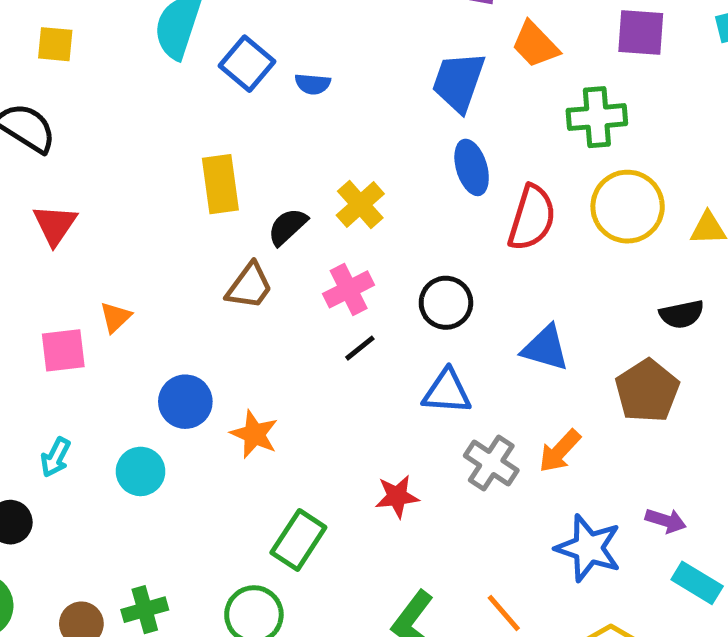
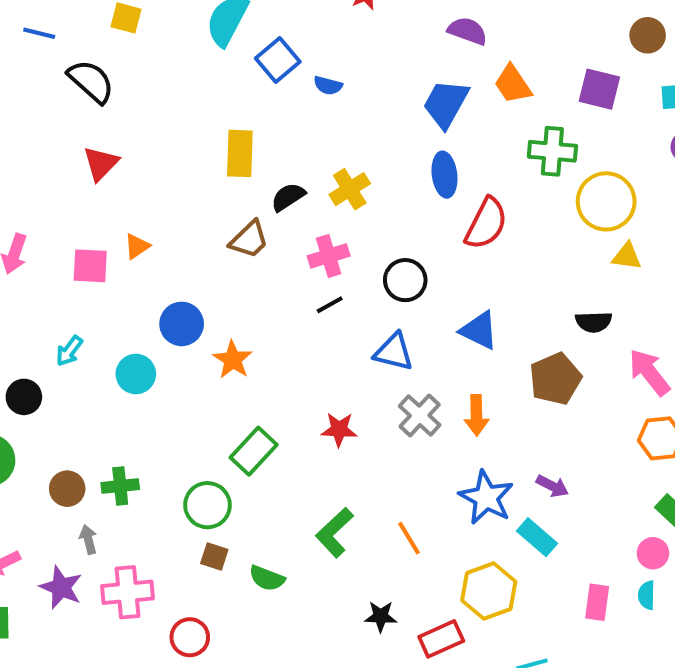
yellow circle: (628, 207) -> (606, 201), moved
orange arrow: (560, 451) -> (476, 415), turned -54
cyan rectangle: (697, 583) -> (537, 537), moved

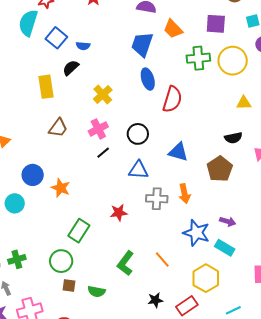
black semicircle: (288, 197) -> (71, 68), moved
yellow circle: (606, 201) -> (233, 61), moved
gray cross: (420, 415) -> (157, 199), turned -30

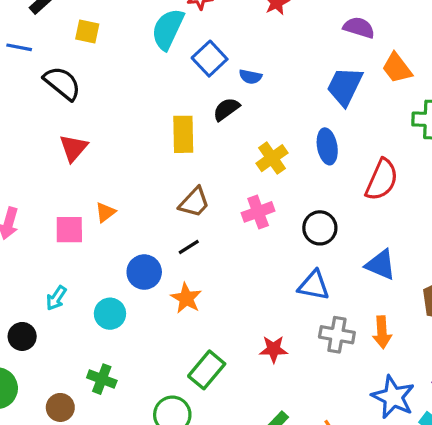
blue ellipse: (148, 79) -> (327, 146), moved
black line: (103, 153) -> (189, 247), moved
green cross: (17, 259) -> (102, 379), moved, turned 30

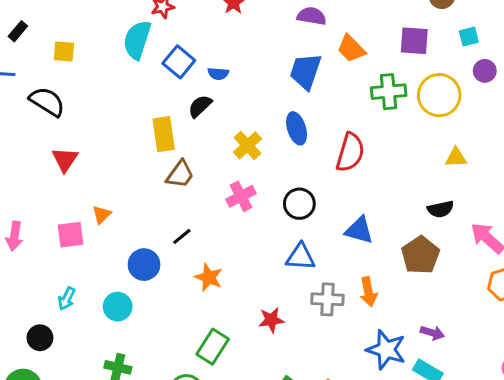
brown trapezoid: (194, 202) -> (180, 174), moved
orange star: (186, 298) -> (209, 277), moved

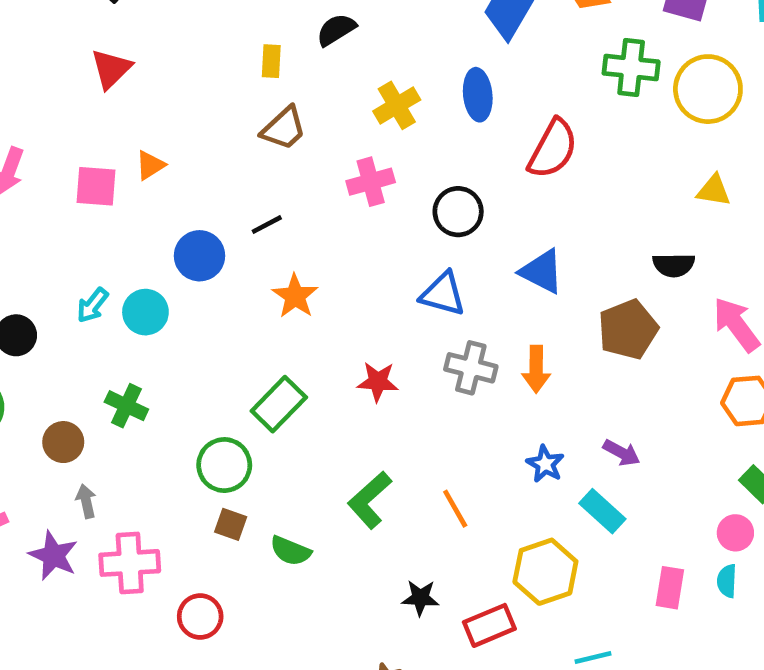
yellow rectangle: (164, 134) -> (271, 61), size x0.6
cyan arrow: (67, 299) -> (92, 305), moved
blue star: (386, 350) -> (545, 464), size x0.6

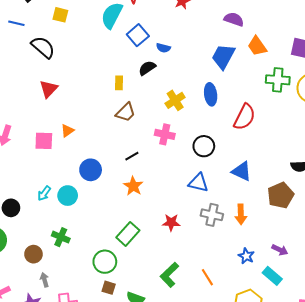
pink cross: (371, 182) -> (165, 134), turned 30
black line: (267, 225) -> (132, 156), moved

